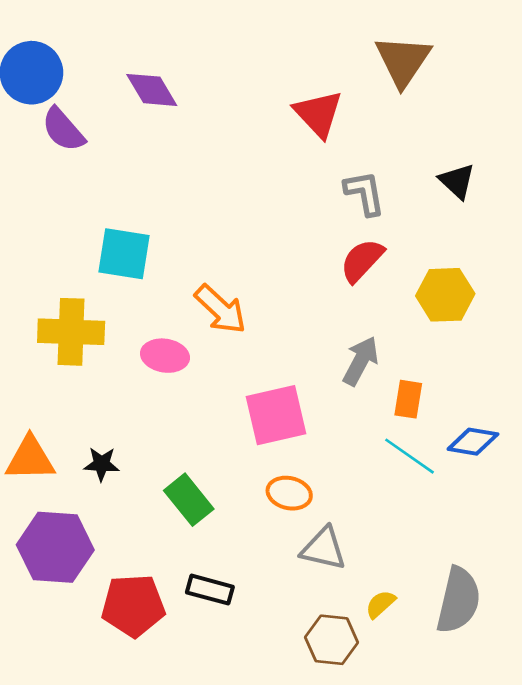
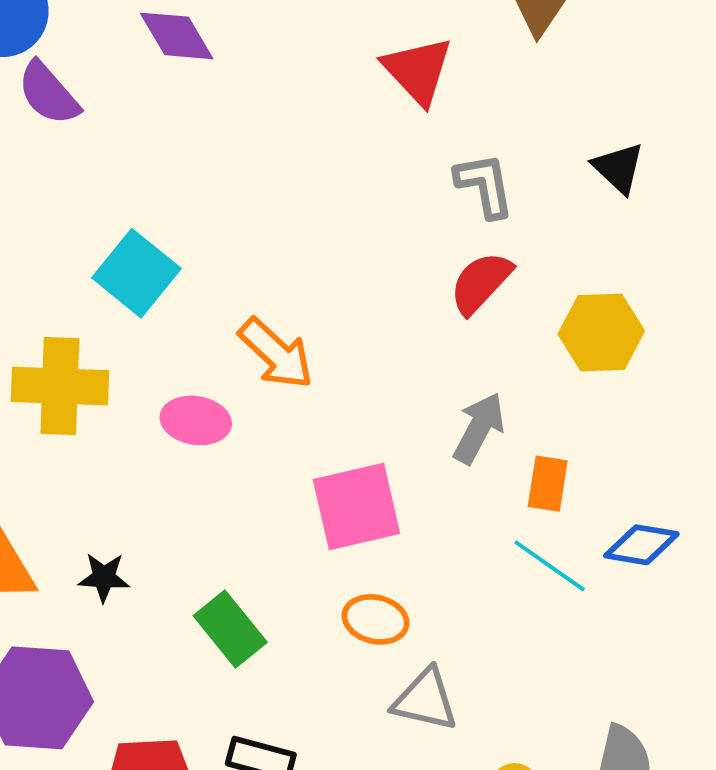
cyan square: (124, 254) -> (136, 273), turned 30

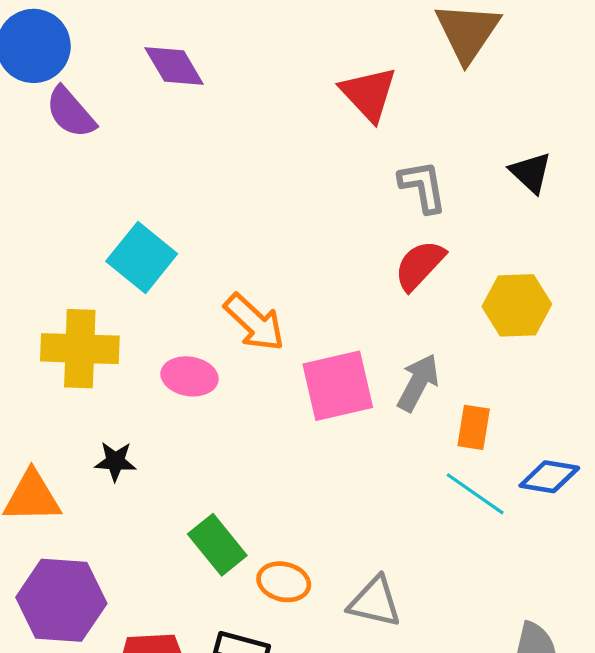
pink square: (356, 507) -> (338, 386), moved
black star: (104, 577) -> (115, 461), moved
orange ellipse: (376, 619) -> (284, 582), moved

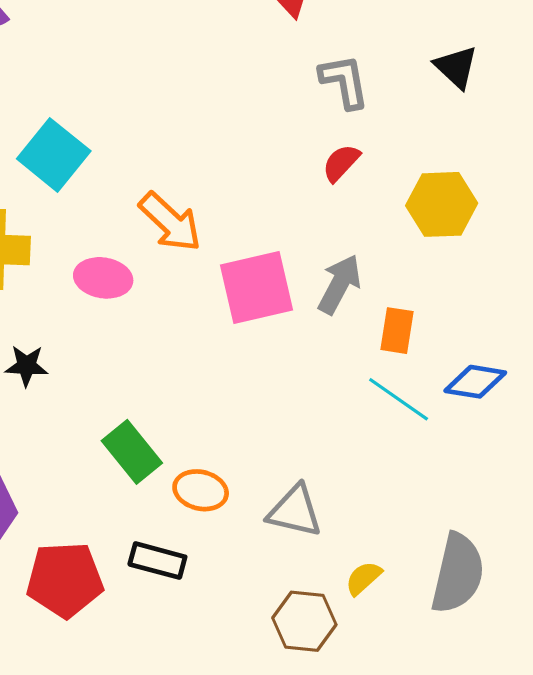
red semicircle: (420, 265) -> (341, 163), size x0.7

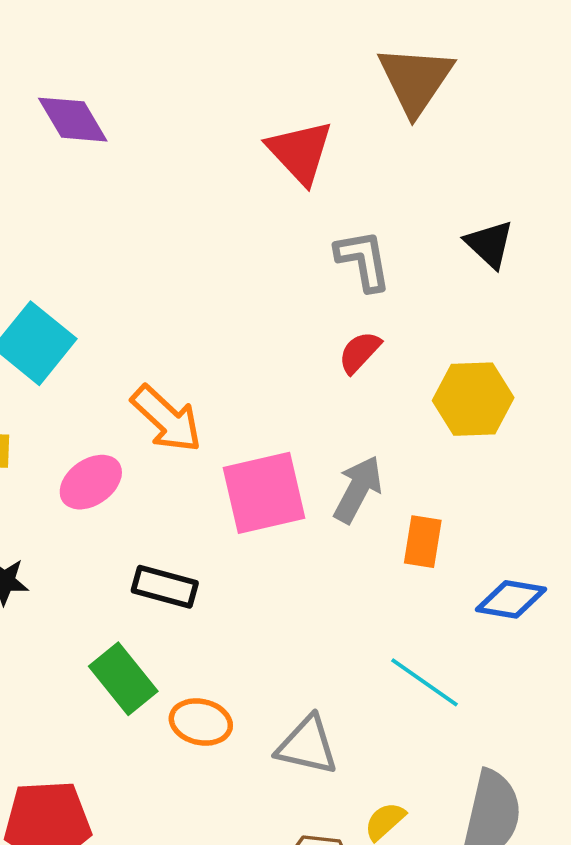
pink ellipse: (103, 278) -> (91, 482), turned -44
cyan line: (399, 399) -> (425, 682), moved
black rectangle: (157, 561) -> (165, 587), moved

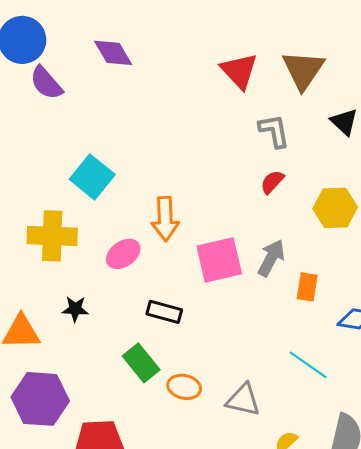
brown triangle: (415, 80) -> (303, 70), moved
orange arrow: (167, 419) -> (165, 219), turned 45

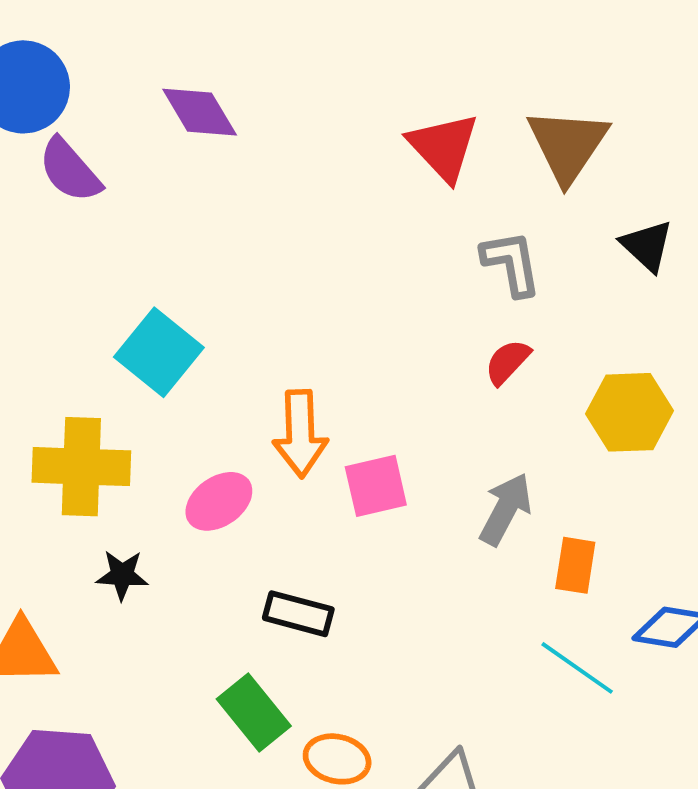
pink square: (219, 260) -> (376, 486), moved, size x0.7
black star: (75, 309) -> (122, 575), moved
cyan line: (308, 365) -> (577, 668), moved

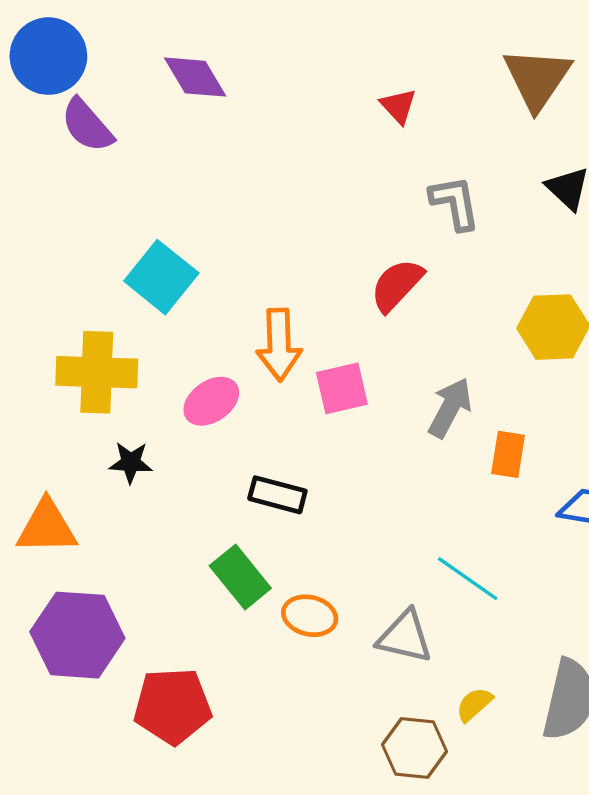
brown triangle: (568, 145) -> (537, 79), moved
red triangle: (444, 147) -> (398, 106), size x0.6
red semicircle: (507, 362) -> (397, 285), moved, size x1.4
cyan line: (577, 668) -> (468, 579), moved

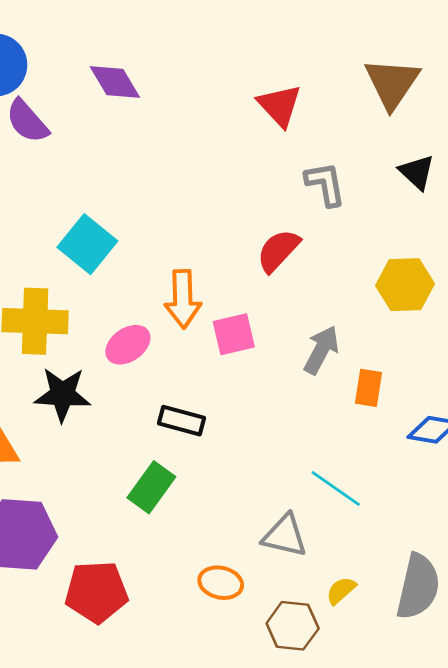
red triangle: (398, 106) -> (280, 105), size x1.5
black star: (131, 462) -> (62, 394), size x1.6
green rectangle: (240, 577) -> (151, 487), turned 75
orange ellipse: (310, 616) -> (221, 583), moved

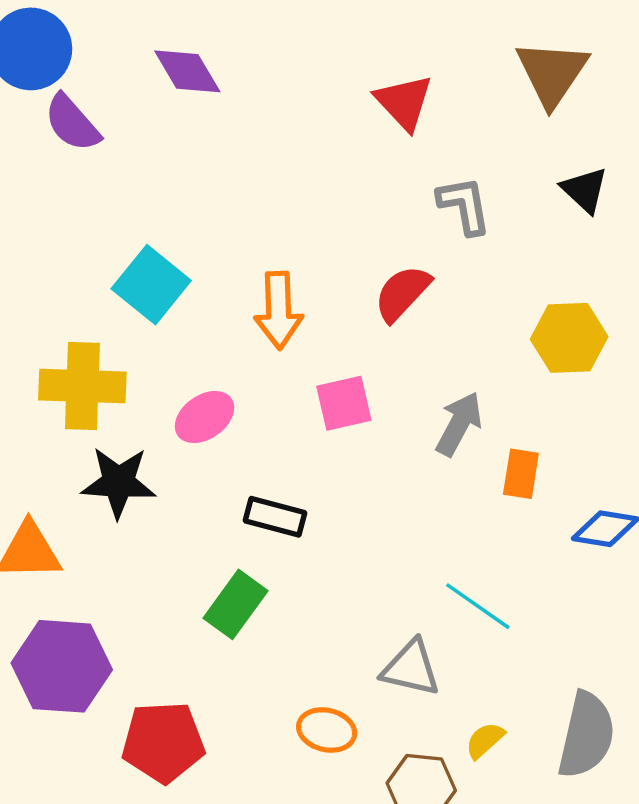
orange arrow: (183, 299) -> (278, 310), moved

